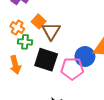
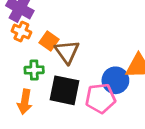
orange cross: (17, 28) -> (21, 32), moved
orange arrow: (15, 65) -> (25, 102), turned 30

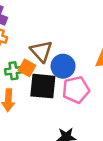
orange square: (49, 41) -> (27, 68), moved
blue circle: (115, 80) -> (63, 66), moved

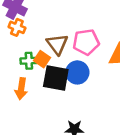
blue circle: (63, 66) -> (77, 72), moved
pink pentagon: (76, 90) -> (86, 42), moved

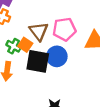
green cross: (29, 61) -> (14, 46), turned 32

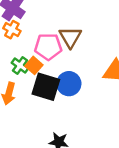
pink pentagon: (64, 29) -> (48, 47), moved
brown triangle: (39, 31) -> (70, 37), moved

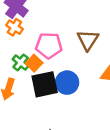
brown triangle: (70, 37) -> (88, 40), moved
black square: (46, 87) -> (45, 84), turned -32

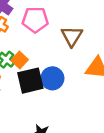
pink pentagon: (49, 46) -> (35, 20), moved

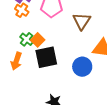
blue circle: (52, 78) -> (82, 67), moved

